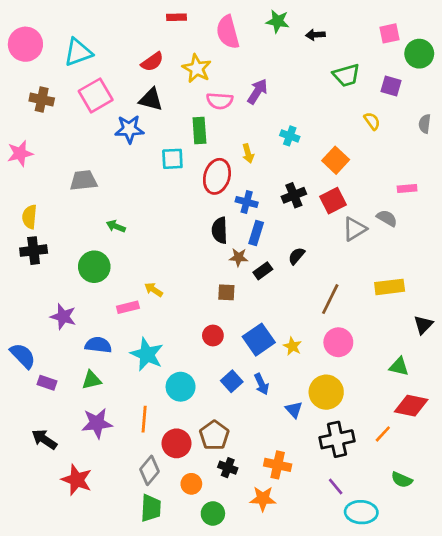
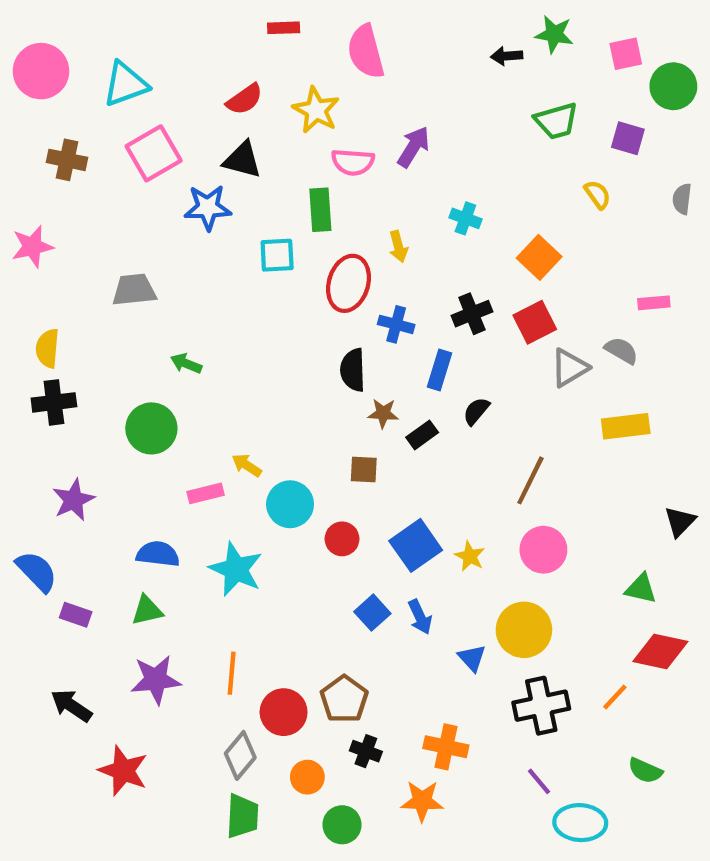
green star: (278, 21) -> (554, 34), moved
blue rectangle: (256, 233) -> (439, 370), moved
yellow rectangle: (390, 287) -> (626, 426), moved
purple star: (63, 317) -> (73, 500), moved, turned 30
cyan circle: (181, 387) -> (290, 504), moved

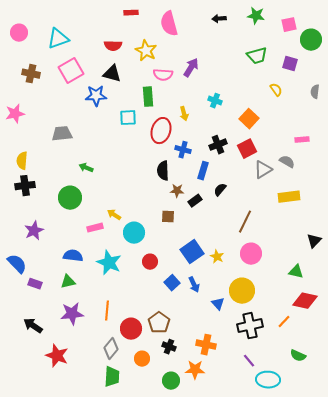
black arrow: (507, 56) -> (219, 19), moved
pink circle: (41, 71) -> (19, 33), size x0.7
red semicircle: (245, 99) -> (113, 46), turned 36
red circle: (342, 539) -> (150, 262), moved
green circle: (342, 825) -> (171, 381), moved

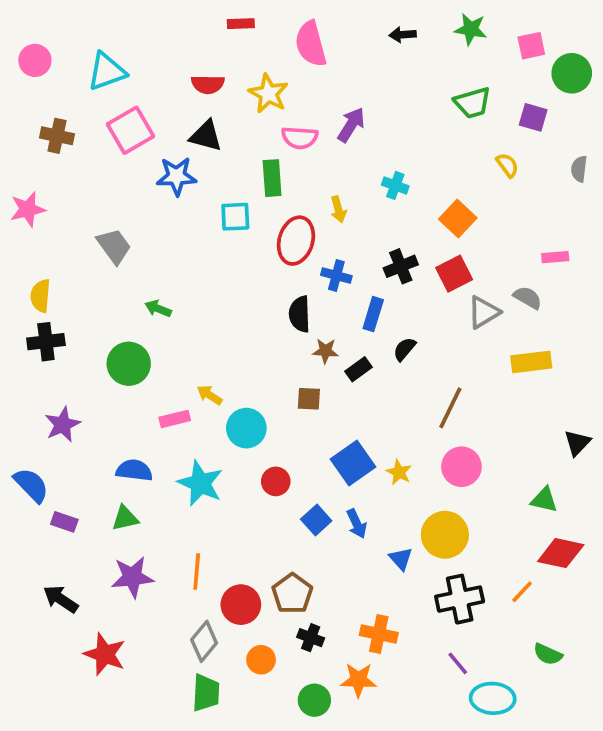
gray trapezoid: (62, 134) -> (114, 246), turned 60

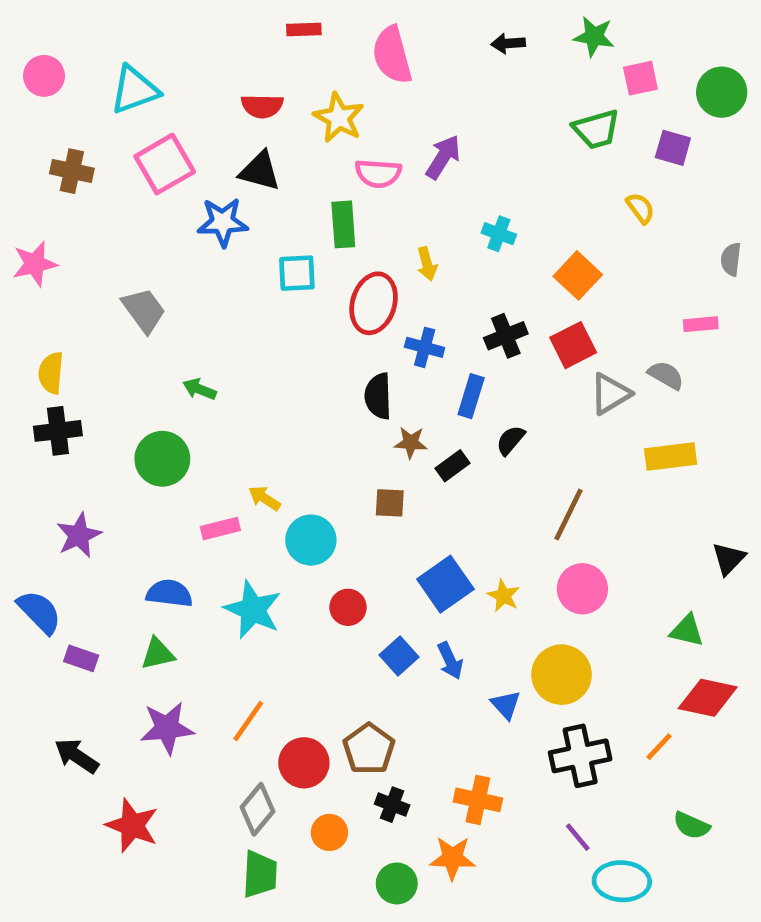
pink square: (531, 46) -> (640, 78), moved
gray semicircle: (579, 169) -> (731, 259), moved
orange line: (197, 571) -> (248, 721), turned 30

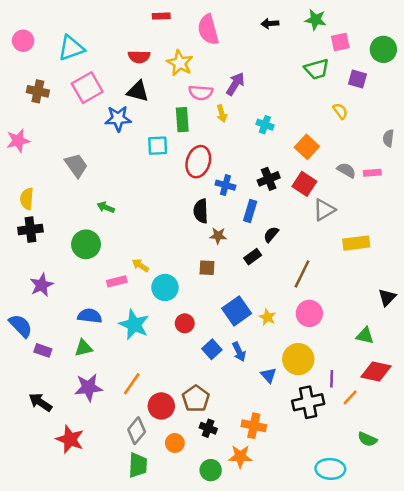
yellow arrow: (427, 264) -> (222, 114), moved
red square: (573, 345) -> (304, 184), turned -30
gray semicircle: (666, 375) -> (346, 170), moved
black rectangle: (452, 466) -> (253, 257), moved
purple line: (578, 837) -> (332, 379), moved, turned 42

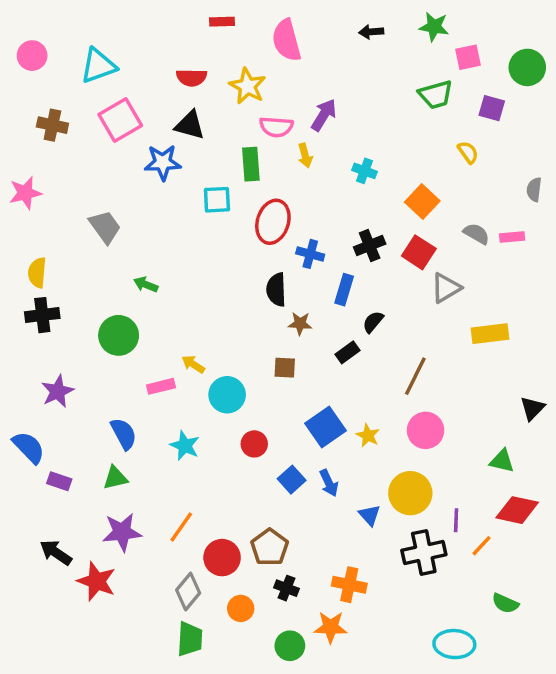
blue semicircle: (90, 316) -> (124, 434), turned 55
cyan star: (134, 325) -> (185, 446), size x0.7
red star: (70, 439) -> (97, 581), moved

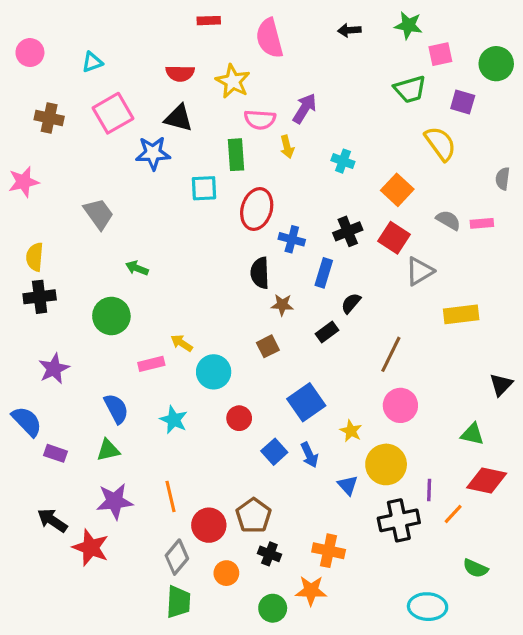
cyan triangle: (98, 66) -> (92, 62), size x0.6
yellow semicircle: (468, 152) -> (440, 144), size x1.6
brown square: (285, 368) -> (268, 346), turned -30
yellow star: (368, 435) -> (351, 431), moved
orange line: (181, 527) -> (170, 496), turned -48

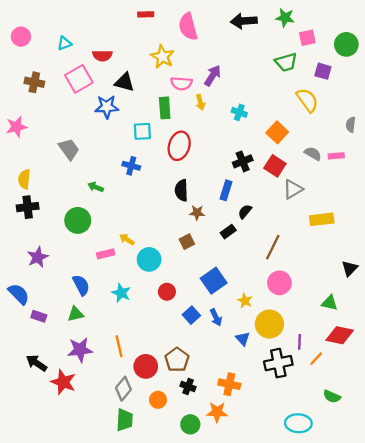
black arrow: (349, 30) -> (244, 21), size x1.6
red semicircle: (180, 73) -> (102, 56), moved
blue cross: (292, 239) -> (131, 166), moved

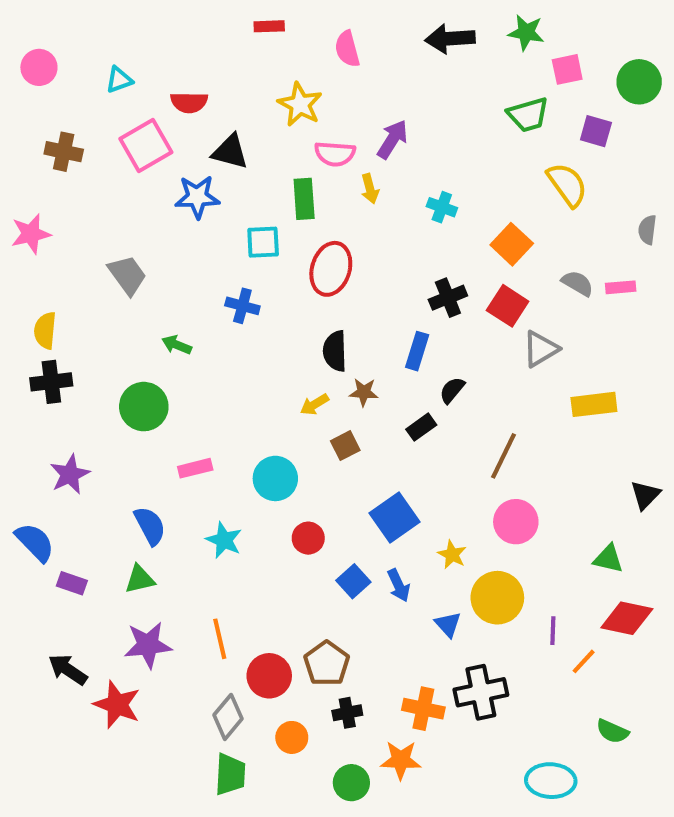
pink semicircle: (188, 27) -> (347, 49), size x0.7
yellow arrow: (127, 239) -> (314, 404), moved, turned -64
black cross: (278, 363) -> (481, 692), moved
black cross: (188, 386) -> (347, 713), turned -32

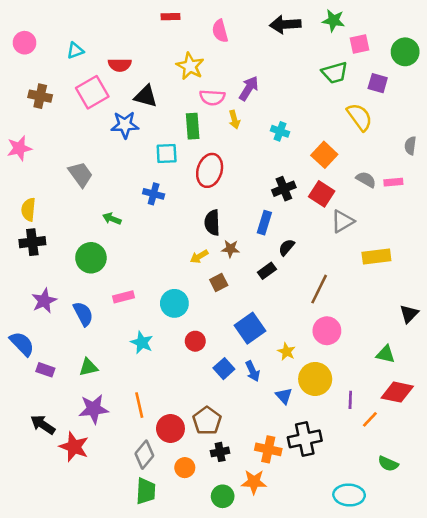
blue semicircle: (150, 526) -> (83, 314), moved

